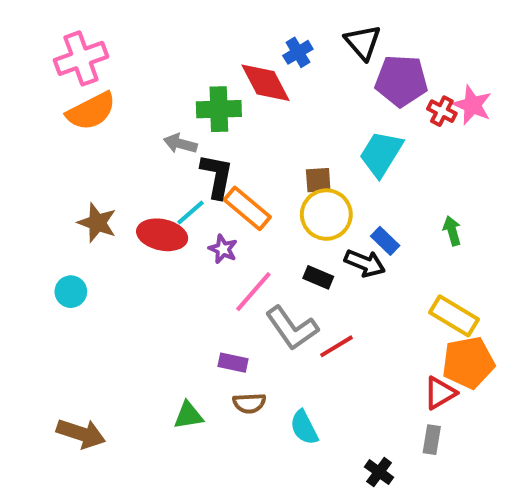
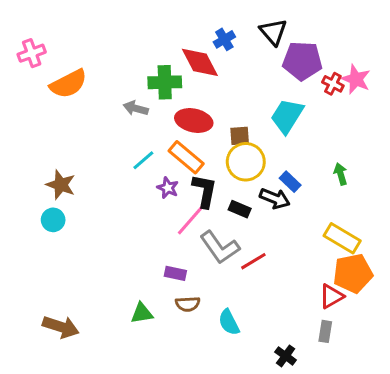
pink cross: (81, 58) -> (32, 53), moved, size x0.7
black L-shape: (217, 176) -> (204, 191), moved
brown star: (97, 223) -> (61, 185), moved
red ellipse: (162, 235) -> (194, 120), moved

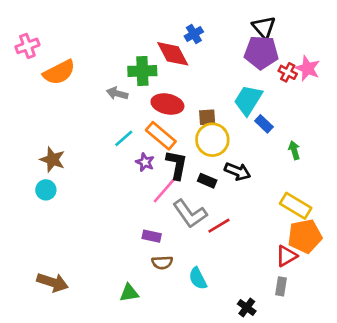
black triangle: (273, 32) -> (264, 27), moved
blue rectangle: (290, 182) -> (264, 124), moved
green triangle: (142, 313) -> (129, 293), moved

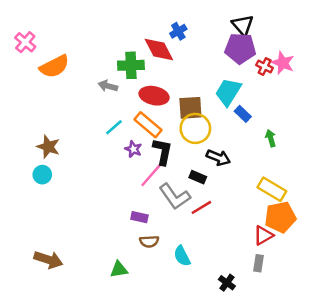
pink cross: (27, 46) -> (25, 42), turned -30
brown square: (207, 117) -> (190, 108), size x1.5
black rectangle: (207, 181) -> (198, 177), moved

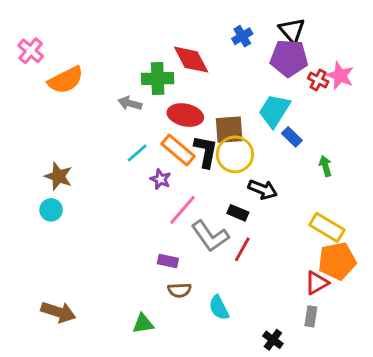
blue cross: (178, 31) -> (242, 36), moved
black L-shape: (163, 152) -> (206, 152), moved
red line: (201, 207) -> (242, 249), turned -30

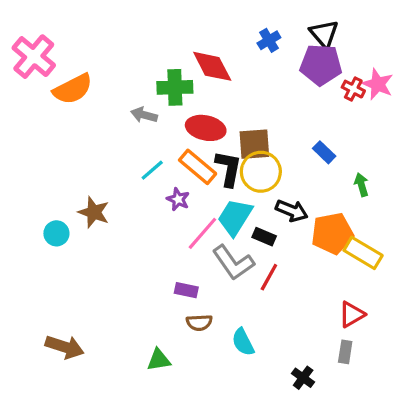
pink cross: (31, 51) -> (34, 57), size x1.5
cyan trapezoid: (274, 111) -> (235, 217), moved
brown star: (58, 176) -> (94, 212), moved
orange pentagon: (337, 261) -> (332, 233), moved

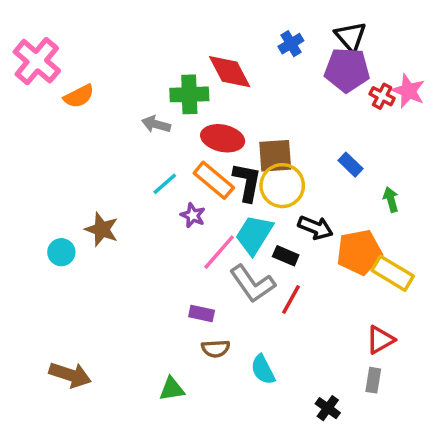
orange semicircle: (73, 89) -> (79, 96), size x0.7

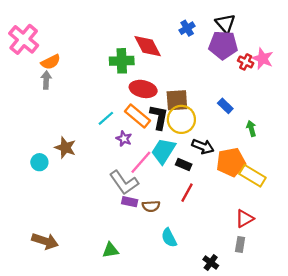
gray arrow: (156, 124) -> (46, 80), moved, turned 78
gray L-shape: (252, 284) -> (124, 183), moved
brown semicircle: (216, 349) -> (151, 206), moved

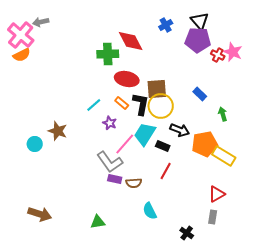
orange semicircle: (51, 62) -> (22, 55), moved
gray arrow: (46, 80) -> (41, 22), moved, turned -105
orange rectangle: (137, 116) -> (122, 103), size x0.6

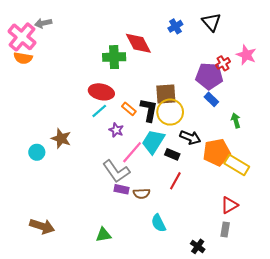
purple pentagon: (198, 40) -> (209, 76), moved
orange semicircle: (22, 55) -> (23, 58), turned 36
red cross: (218, 55) -> (223, 63), moved, turned 32
red ellipse: (127, 79) -> (101, 92), moved

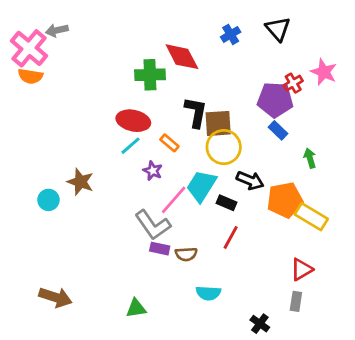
black L-shape: (149, 110) -> (196, 112), moved
cyan semicircle: (158, 223) -> (208, 293), turned -60

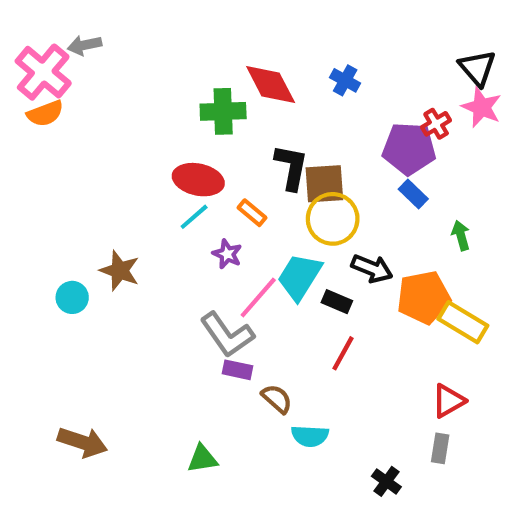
black triangle: (278, 29) -> (477, 68), moved
blue cross: (231, 34) -> (345, 80), moved, turned -30
orange semicircle: (30, 76) -> (45, 113), turned -30
brown semicircle: (186, 254) -> (277, 399), moved, turned -135

